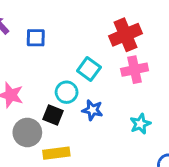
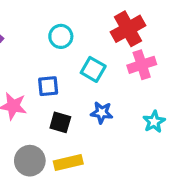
blue square: (36, 38) -> (48, 86), moved
cyan circle: (67, 92) -> (61, 36), moved
gray circle: (27, 132) -> (30, 161), moved

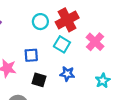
red cross: (128, 29) -> (67, 20), moved
pink cross: (142, 65) -> (95, 42), turned -30

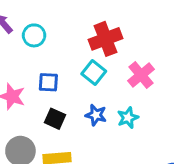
cyan circle: (40, 22) -> (34, 35), moved
cyan star: (103, 81) -> (128, 118), moved

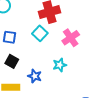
blue star: (96, 115) -> (35, 76), moved

